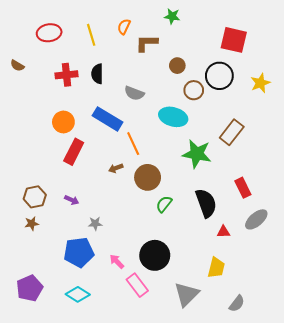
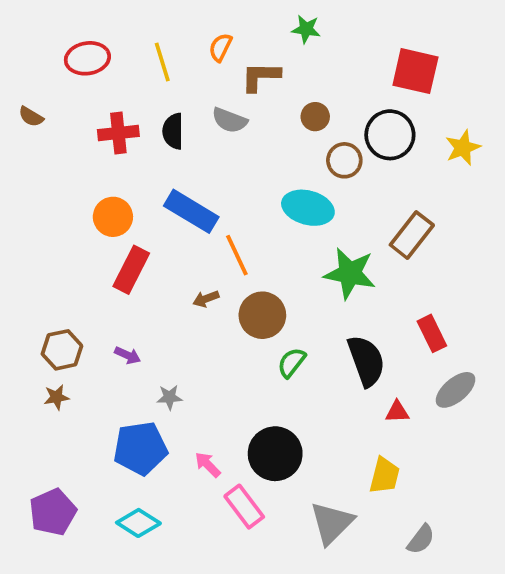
gray semicircle: (134, 93) -> (230, 120), moved

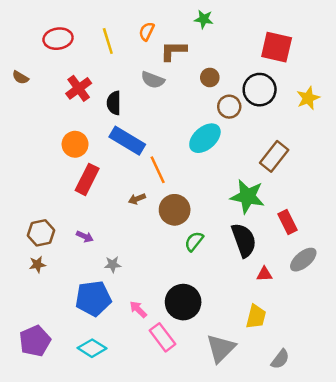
black semicircle: (173, 131) -> (114, 103), moved
red cross: (118, 133) -> (79, 88), turned -30
cyan ellipse: (308, 208) -> (205, 138), turned -56
green star: (350, 273) -> (247, 196), moved

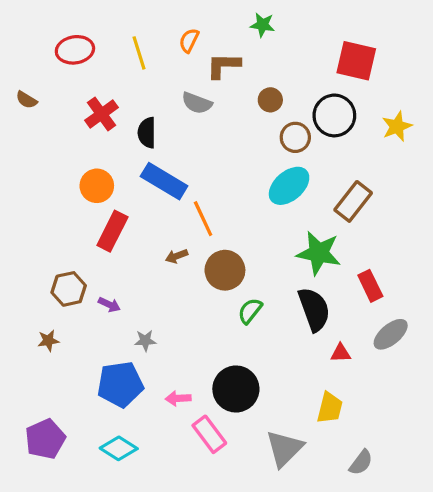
cyan ellipse: (205, 138) -> (289, 186), moved
brown hexagon: (41, 233) -> (69, 289), moved
pink arrow: (138, 309) -> (178, 398), turned -48

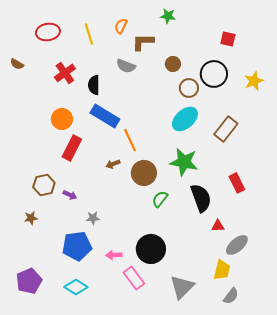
red square: (356, 61) -> (228, 39), size x0.6
green star: (319, 253) -> (184, 162), moved
gray ellipse: (391, 334) -> (237, 245), moved
yellow trapezoid: (330, 408) -> (222, 270), moved

